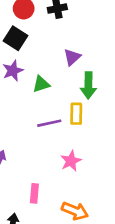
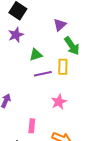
green triangle: (41, 84) -> (36, 55), moved
green arrow: (88, 85) -> (72, 46), turned -36

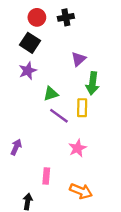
green arrow: (72, 46) -> (92, 83), turned 42
purple line: (43, 74) -> (59, 116), turned 48

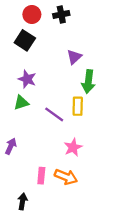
purple star: (28, 71) -> (27, 79), moved, turned -30
green triangle: (51, 94) -> (21, 103), moved
orange arrow: (81, 191) -> (66, 177), moved

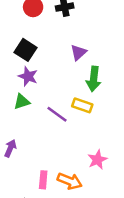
black square: (25, 40) -> (25, 50), moved
yellow rectangle: (78, 106) -> (82, 105), turned -72
pink star: (73, 147) -> (97, 160), moved

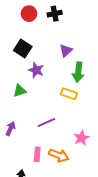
purple star: (28, 76) -> (36, 70), moved
purple line: (57, 114) -> (46, 123), moved, turned -60

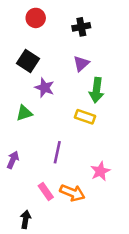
black cross: (55, 14) -> (81, 27), moved
purple line: (46, 123) -> (57, 152), turned -54
pink rectangle: (37, 154) -> (46, 192), turned -40

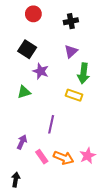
purple arrow: (13, 160) -> (22, 142), moved
pink star: (100, 171) -> (88, 156), moved
black arrow: (26, 219) -> (16, 180), moved

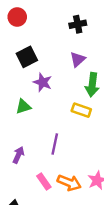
red circle: (33, 14) -> (17, 17), moved
black square: (27, 49) -> (27, 57), turned 30
purple arrow: (22, 142) -> (18, 155), moved

